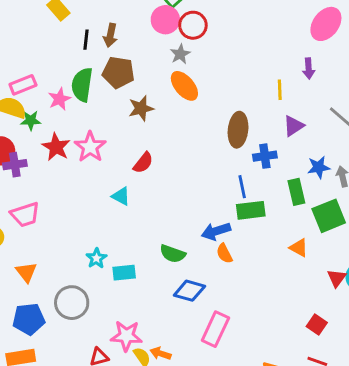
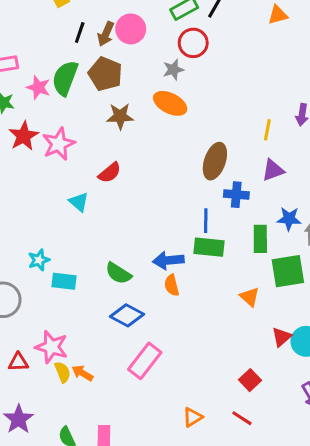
pink circle: (165, 20) -> (131, 29), moved
orange ellipse: (184, 86) -> (170, 103), turned -36
pink star: (59, 99) -> (38, 87), turned 30

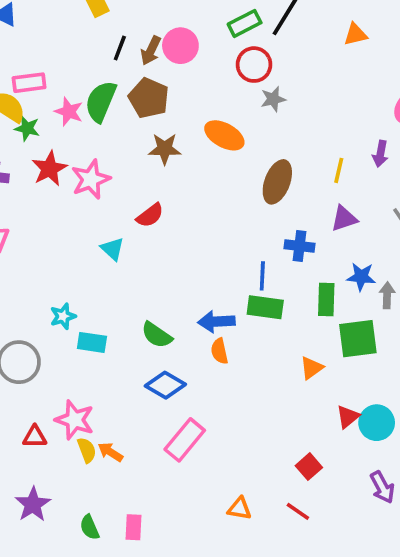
gray star: (173, 70) -> (273, 99), moved
brown ellipse: (215, 161) -> (277, 182), moved
orange triangle: (250, 297) -> (312, 368), turned 40
orange triangle: (193, 417) -> (239, 508), turned 40

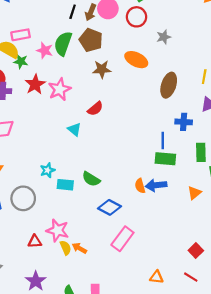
red circle: (254, 65) -> (136, 17), moved
blue arrow: (216, 322) -> (156, 185), moved
green semicircle: (157, 335) -> (91, 179), moved

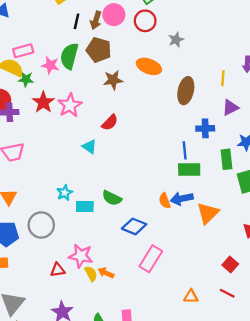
orange triangle: (194, 193) -> (208, 213), moved, size x1.5

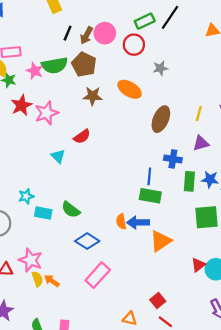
green semicircle: (69, 56) -> (55, 65), turned -125
green rectangle: (226, 159) -> (189, 181), moved
red square: (230, 264) -> (158, 301), moved

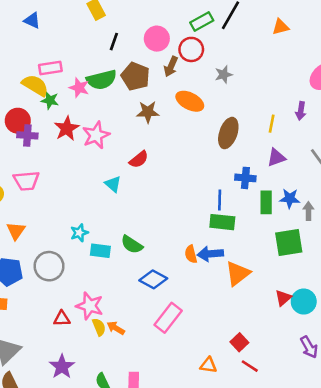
brown arrow: (86, 35) -> (171, 67), moved

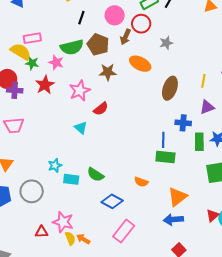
pink star: (79, 88) -> (56, 62), moved
pink star: (96, 135) -> (80, 91), moved
orange semicircle: (191, 254) -> (141, 182), turned -56
blue arrow: (210, 254) -> (173, 220), moved

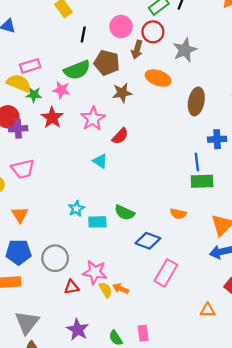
gray star: (166, 43) -> (185, 50), size x1.5
gray circle: (32, 191) -> (55, 258), moved

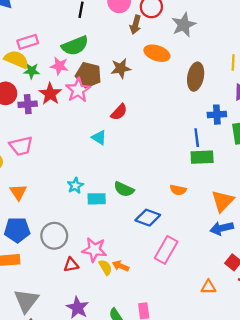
brown pentagon: (107, 63) -> (88, 75), moved
pink star: (93, 119) -> (78, 90), moved
purple cross: (18, 129) -> (28, 104), moved

